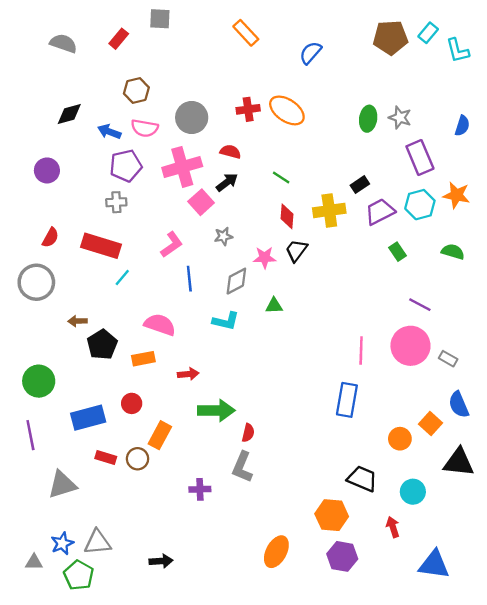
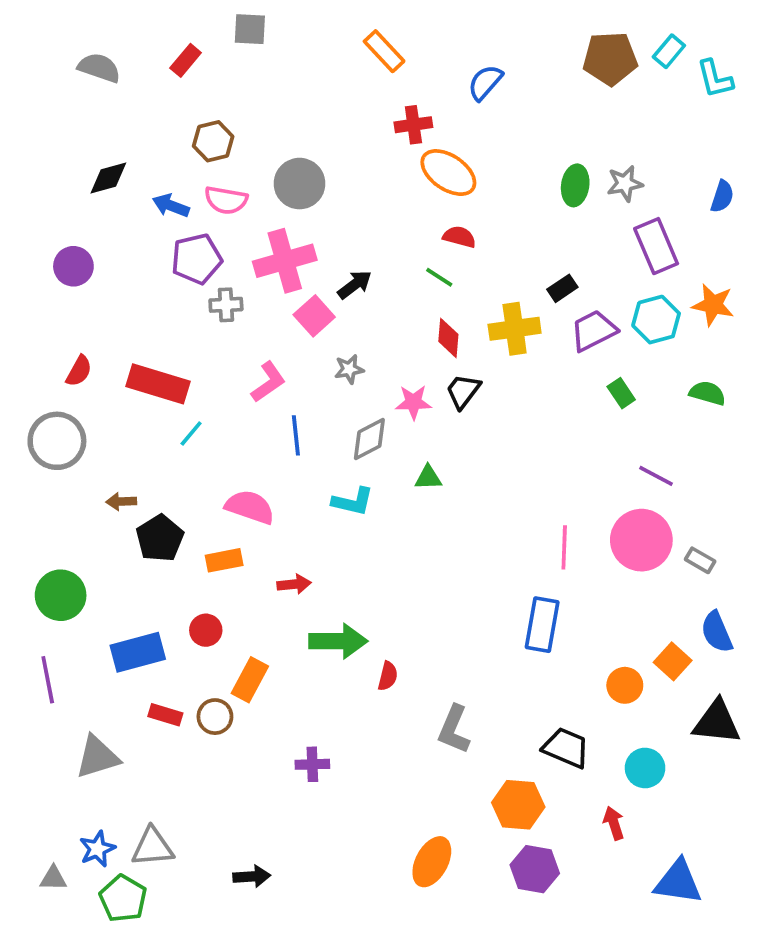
red cross: (248, 109) -> (413, 125), moved
gray star: (400, 118) -> (625, 184), turned -30
red semicircle: (230, 152) -> (459, 237), moved
gray cross: (116, 202) -> (226, 305), moved
gray L-shape: (242, 467) -> (454, 729), moved

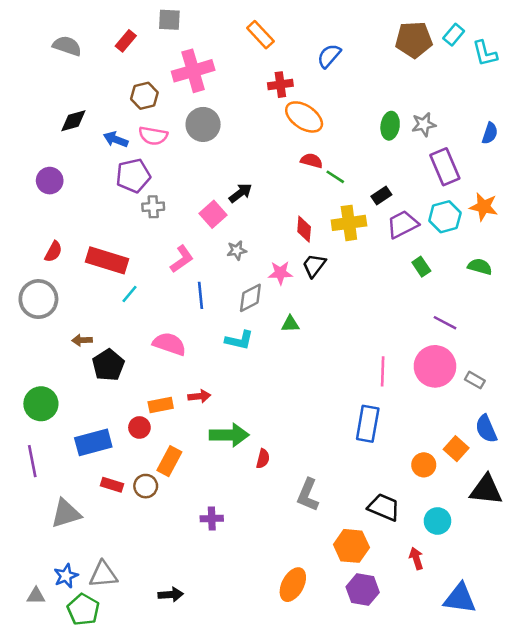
pink cross: (285, 261) -> (193, 71), moved
green line: (439, 277) -> (335, 177), moved
orange rectangle: (224, 560) -> (161, 405), moved

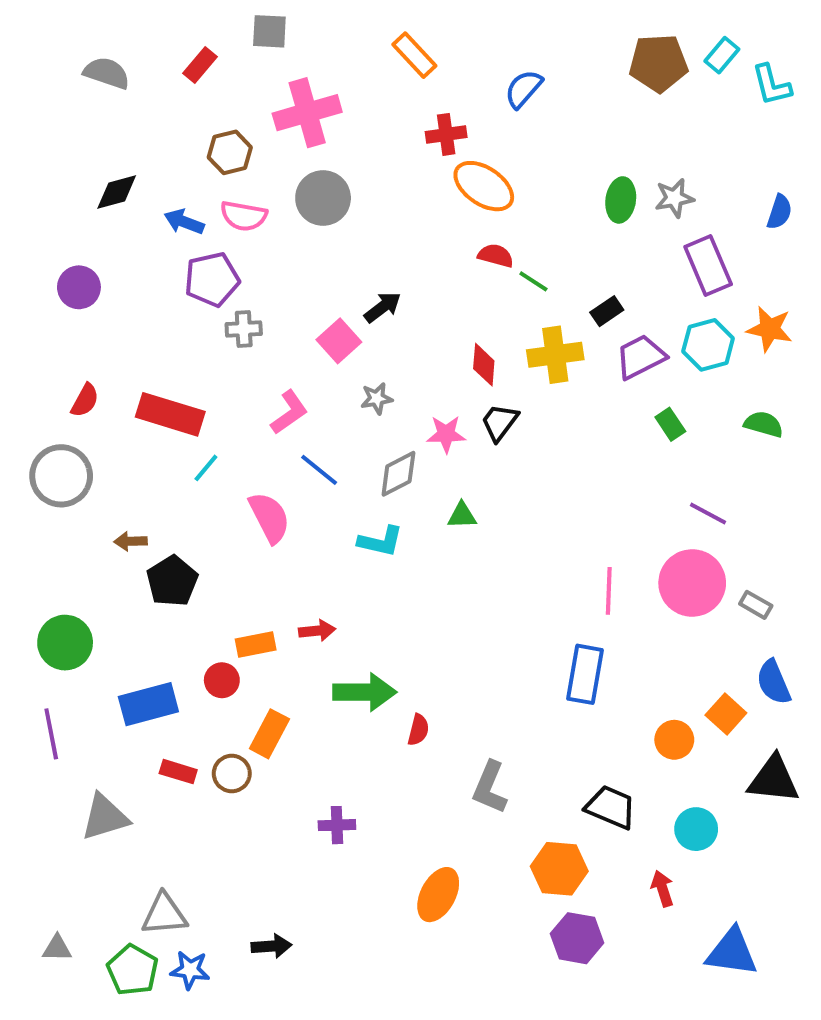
blue line: (201, 295) -> (319, 470), turned -45
pink semicircle: (169, 344) -> (269, 518), moved, turned 44
blue star: (66, 576) -> (190, 970), moved, turned 30
orange ellipse: (293, 585) -> (438, 895), moved

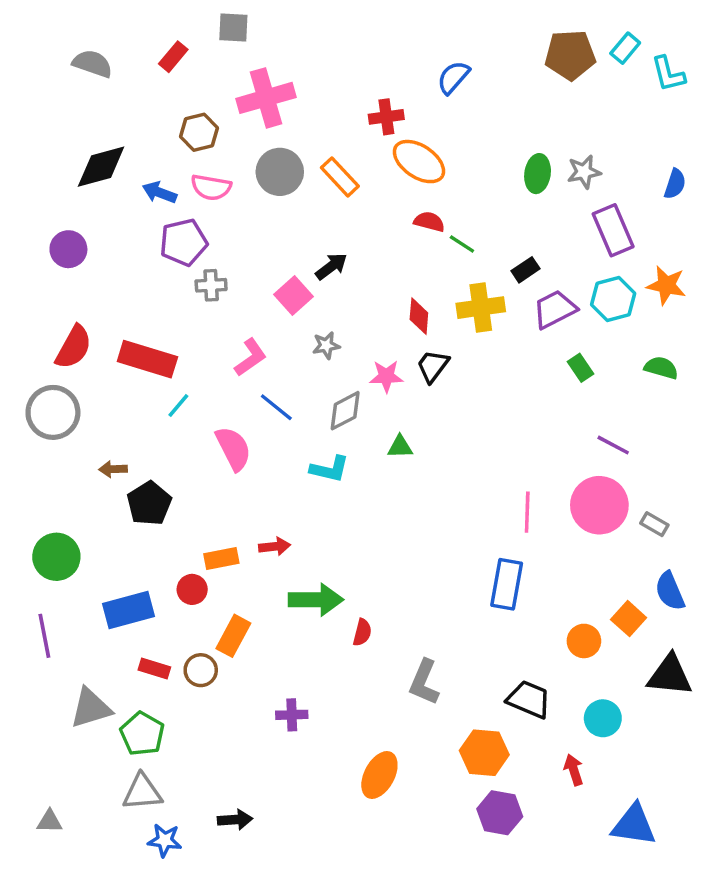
orange rectangle: (414, 55) -> (340, 177), moved
black diamond: (117, 192) -> (101, 167), size x1.4
red semicircle: (85, 400) -> (74, 347), size x1.5
green pentagon: (133, 970) -> (142, 734), moved

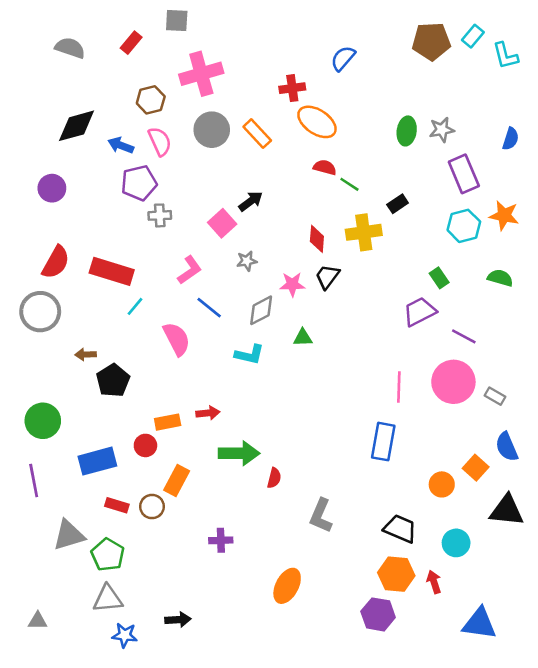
pink semicircle: (211, 187) -> (160, 141), turned -124
purple trapezoid: (555, 309) -> (420, 312), moved
orange hexagon: (484, 753) -> (396, 574), moved

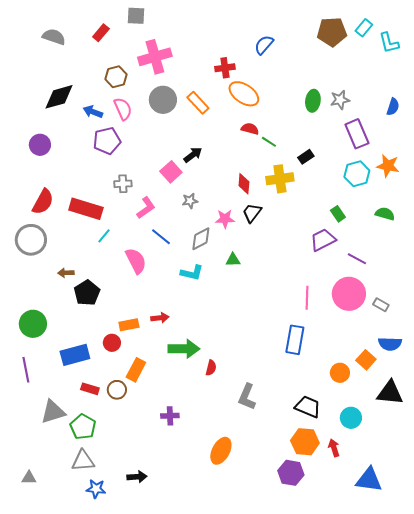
gray cross: (160, 215) -> (123, 184), moved
blue semicircle: (507, 447) -> (390, 344), turned -65

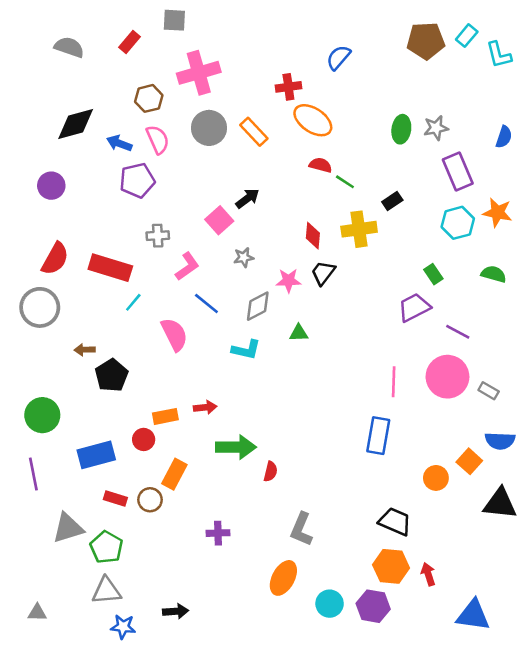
gray L-shape: (247, 397) -> (301, 529), moved
cyan circle: (351, 418) -> (330, 604), moved

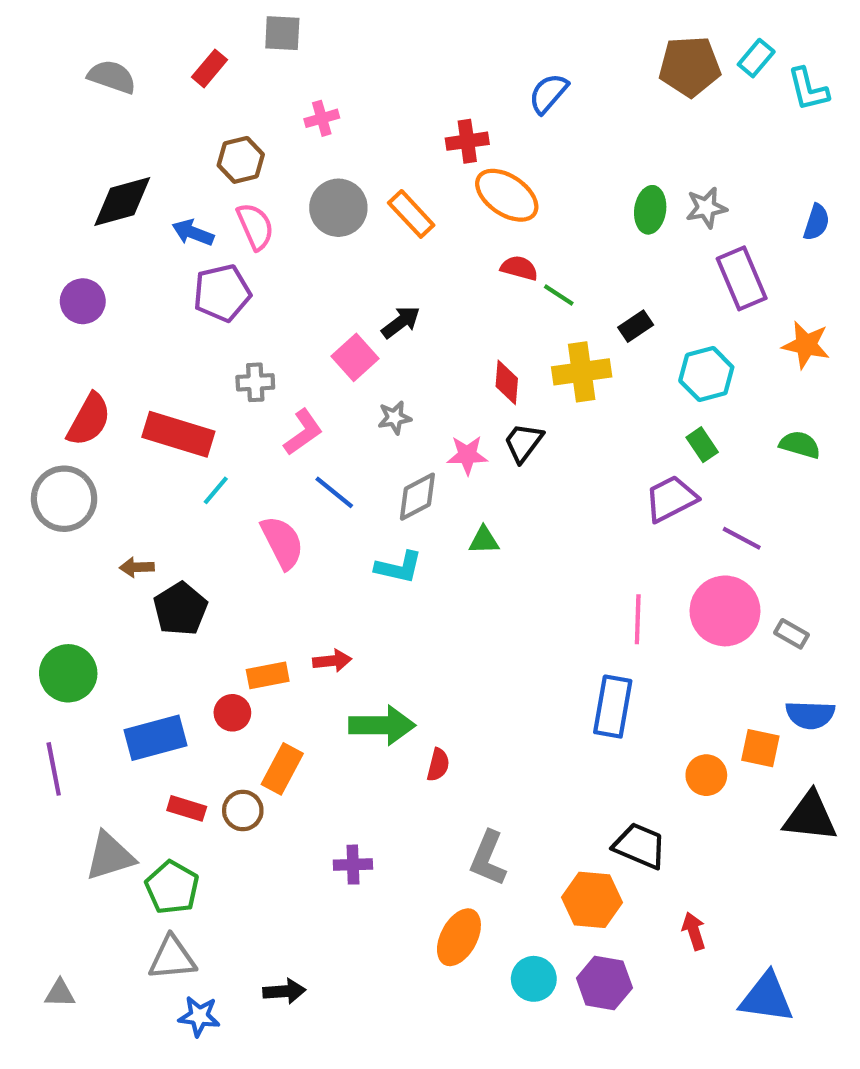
pink cross: (199, 73) -> (322, 118), size x0.5
cyan hexagon: (458, 223) -> (706, 374), moved
orange square: (469, 461) -> (760, 748), turned -30
orange hexagon: (391, 566) -> (592, 900), moved

